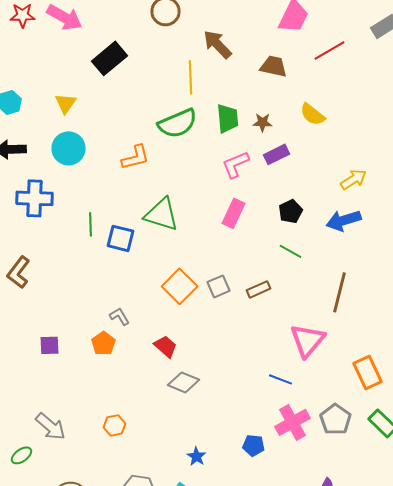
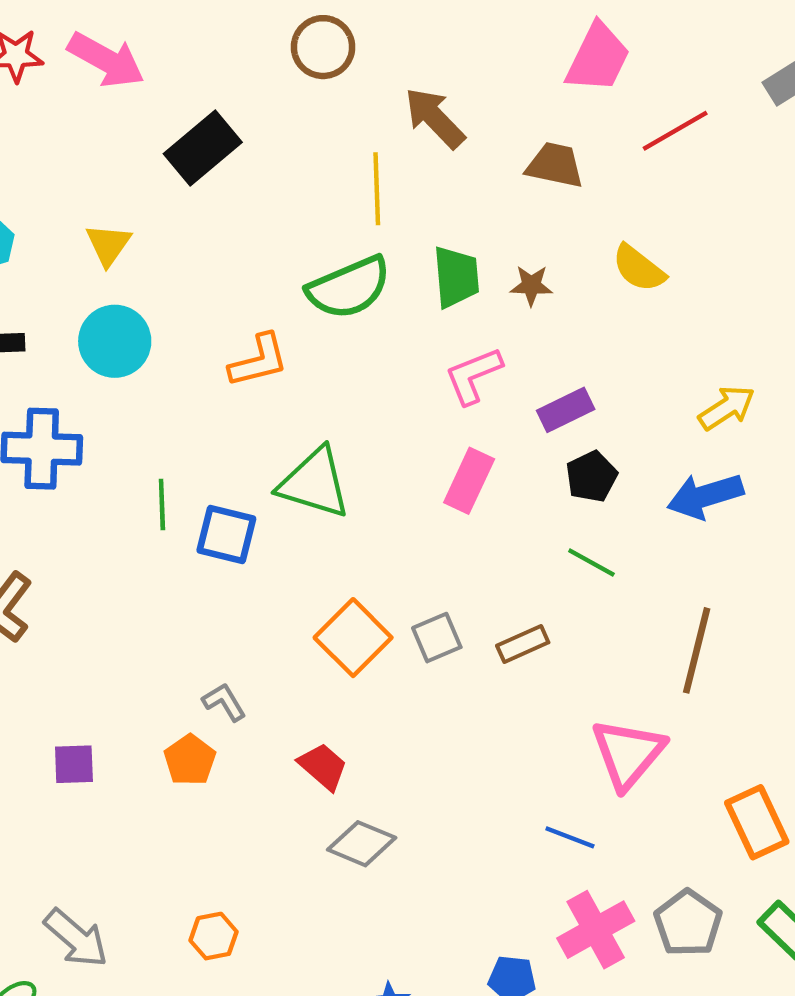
purple rectangle: (276, 154) -> (566, 410), moved

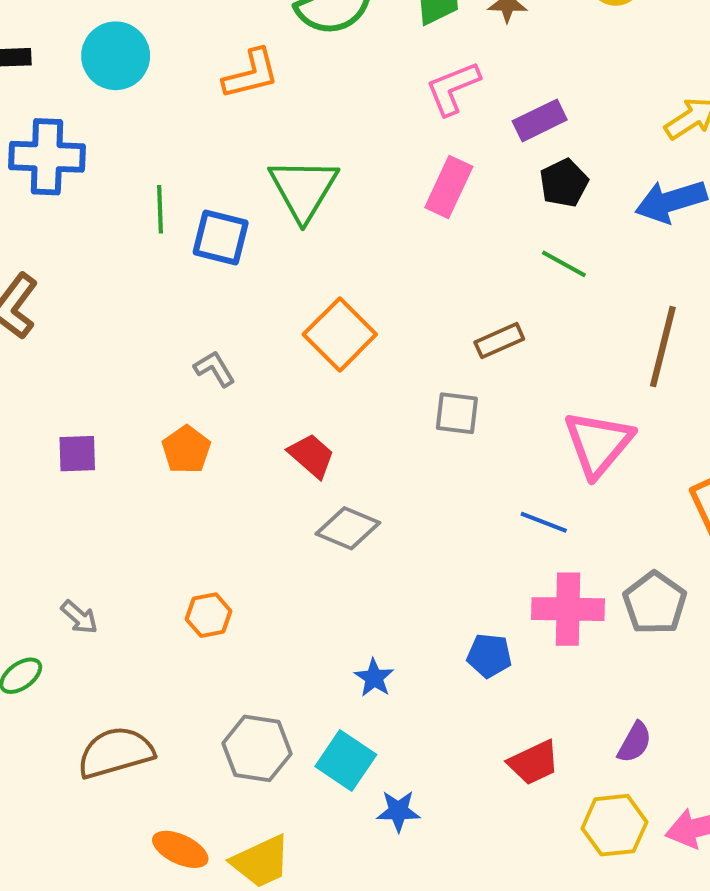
green triangle: (314, 483) -> (303, 189), turned 44
gray square: (437, 638) -> (457, 413), moved, turned 30
gray L-shape: (224, 702) -> (215, 369), moved
pink cross: (596, 930) -> (568, 609), turned 30
gray arrow: (76, 938) -> (79, 617), size x0.6

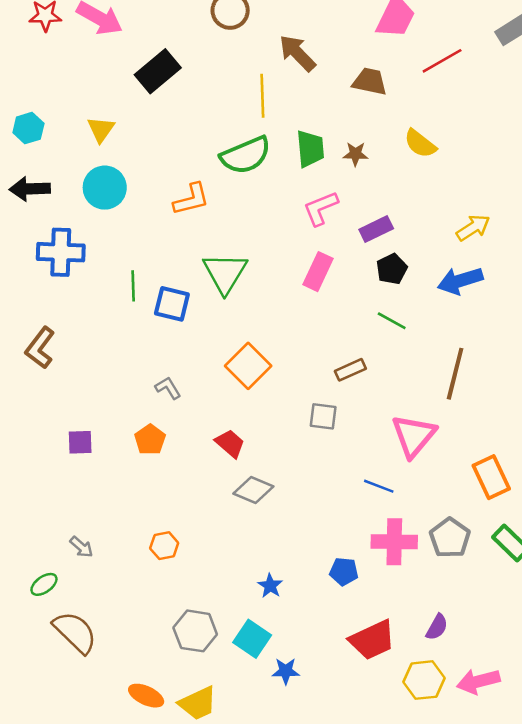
brown semicircle: (116, 752) -> (75, 632), moved, turned 60
red trapezoid: (534, 763) -> (372, 640), size x1.4

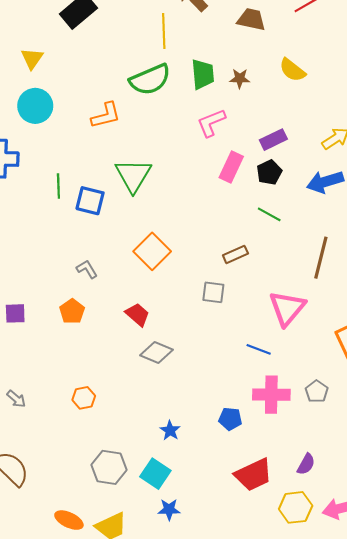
purple rectangle: (376, 229) -> (273, 140), moved
pink rectangle: (318, 272) -> (231, 167), moved
gray pentagon: (450, 538) -> (317, 391), size x0.7
blue star: (286, 671) -> (169, 510), moved

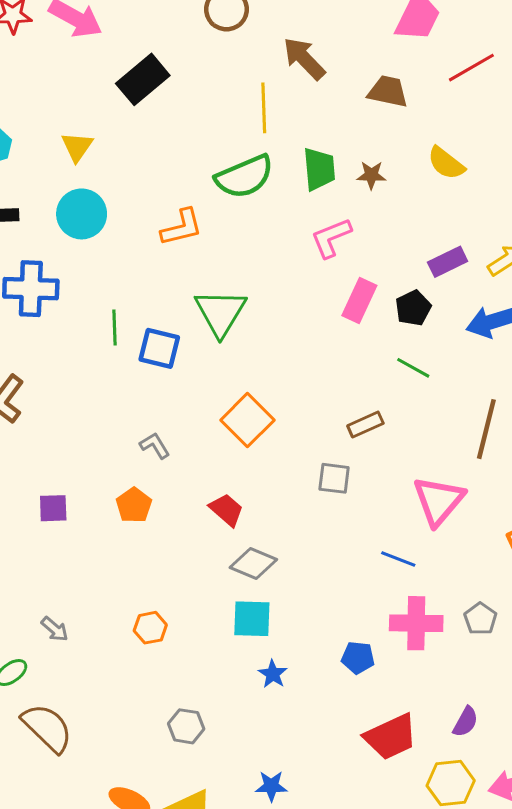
purple rectangle: (273, 140) -> (448, 262), moved
gray hexagon: (109, 467) -> (186, 726), size x0.7
cyan square: (155, 474) -> (252, 619), moved, turned -32

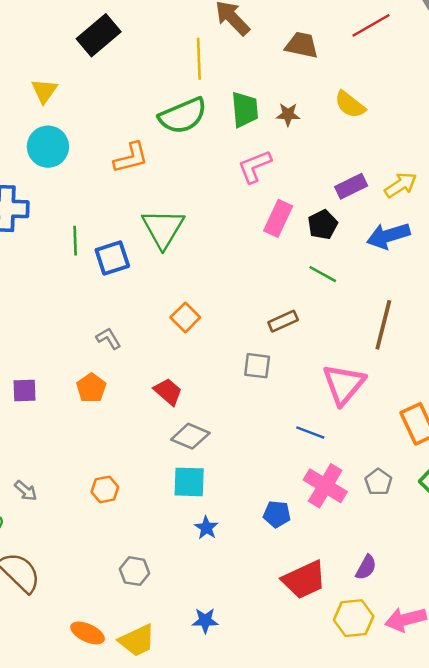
blue square: (159, 348) -> (112, 258), turned -32
orange square: (247, 420) -> (185, 317), size x0.7
pink cross: (416, 623) -> (325, 486), turned 30

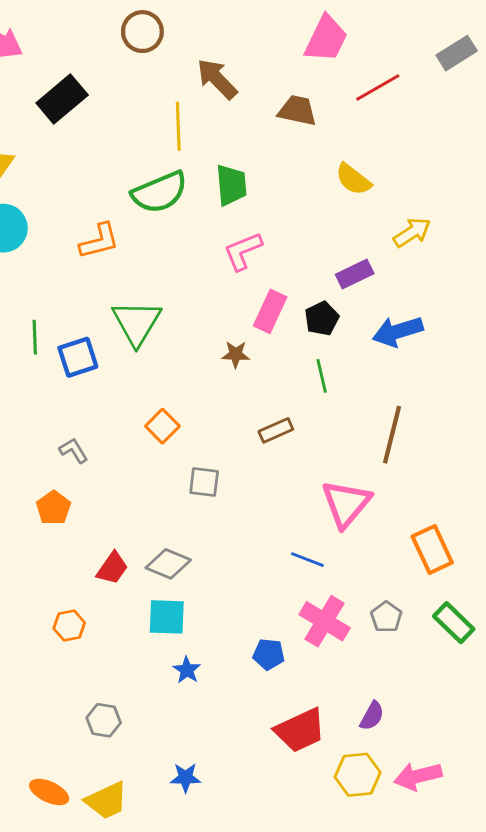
brown star: (288, 114) -> (236, 354), moved
yellow arrow: (401, 185) -> (412, 232), moved
green line: (323, 274) -> (322, 376), turned 48
gray square: (257, 366) -> (204, 482), moved
red trapezoid: (168, 392) -> (112, 568), moved, turned 84

